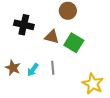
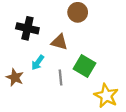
green square: (74, 43) -> (85, 66), moved
cyan arrow: (33, 70) -> (38, 63), moved

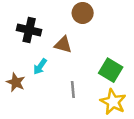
green square: (85, 66) -> (111, 70), moved
gray line: (61, 77) -> (73, 90), moved

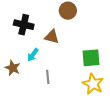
green square: (111, 70) -> (91, 58), turned -36
gray line: (73, 90) -> (48, 77), moved

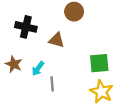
cyan arrow: (33, 55) -> (38, 69), moved
brown star: (13, 68) -> (14, 64), moved

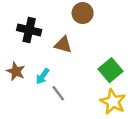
green square: (99, 63) -> (111, 70), turned -35
gray line: (52, 84) -> (58, 93), turned -32

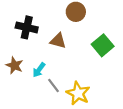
green square: (111, 70) -> (103, 45), moved
yellow star: (113, 102) -> (78, 93), moved

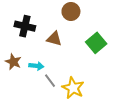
cyan arrow: (39, 70) -> (36, 66), turned -120

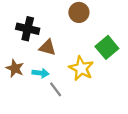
brown triangle: (54, 39) -> (47, 47), moved
yellow star: (73, 88) -> (81, 68), moved

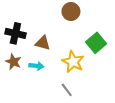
black cross: (28, 29) -> (15, 33), moved
gray line: (56, 89) -> (67, 90), moved

